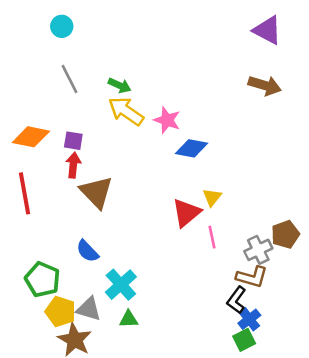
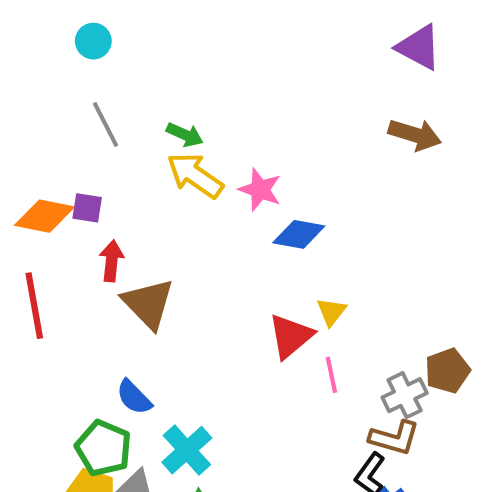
purple square: (73, 141) -> (87, 208), moved
green pentagon: (42, 279) -> (103, 448), moved

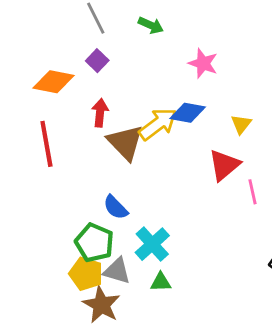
yellow arrow: (195, 175) -> (158, 124), moved, turned 108
purple square: (87, 208) -> (97, 61), moved, turned 35
blue diamond: (299, 234) -> (188, 113), moved
yellow triangle: (331, 312) -> (241, 124), moved

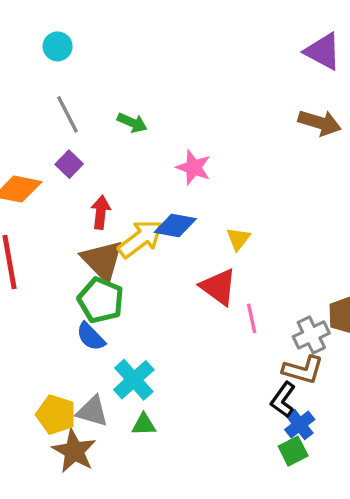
red arrow: (100, 113) -> (101, 212), moved
red triangle: (224, 165) -> (218, 287), turned -44
green pentagon: (94, 243) -> (101, 300), moved

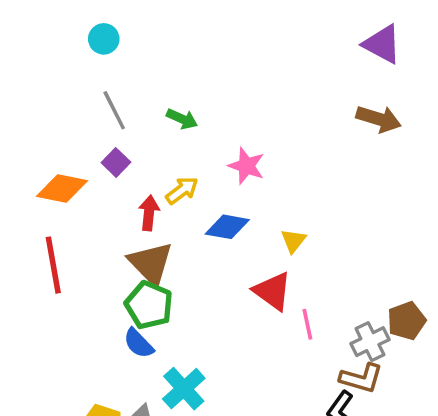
yellow arrow: (140, 239) -> (182, 190), moved, size x0.7

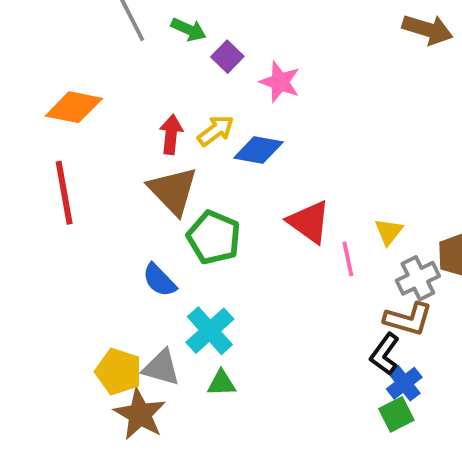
green arrow: (182, 119) -> (189, 29), moved
purple square: (116, 162) -> (227, 57), moved
yellow arrow: (182, 190) -> (216, 131), moved
yellow triangle: (293, 241) -> (389, 232), moved
green pentagon: (149, 305) -> (214, 237), moved

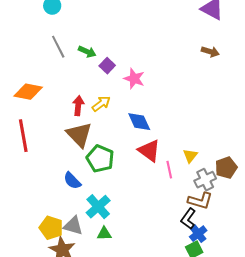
brown arrow: (428, 29) -> (210, 52), size x0.7
blue diamond: (258, 150) -> (139, 122), moved, turned 55

